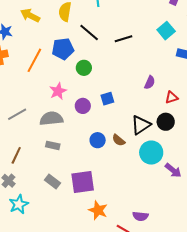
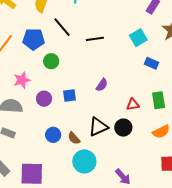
purple semicircle: (150, 82) -> (102, 85), moved
cyan circle: (151, 153) -> (84, 161), moved

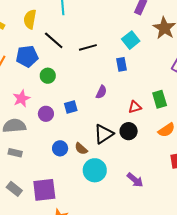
blue rectangle: (152, 63) -> (121, 64), moved, turned 64

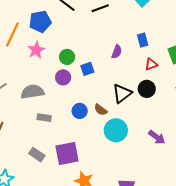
blue rectangle: (121, 64) -> (143, 40), moved
green circle: (48, 76) -> (67, 57), moved
pink star: (21, 99) -> (36, 50), moved
gray rectangle: (15, 153) -> (44, 118), moved

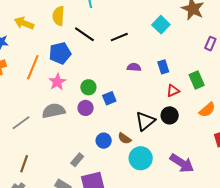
purple semicircle: (117, 52) -> (134, 67), moved, turned -104
gray semicircle: (32, 92) -> (54, 111), moved
gray rectangle: (44, 118) -> (77, 160), moved, turned -56
purple arrow: (157, 137) -> (182, 163), size x1.4

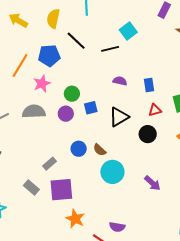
cyan square: (161, 25) -> (128, 31), moved
black triangle: (145, 121) -> (119, 117), moved
purple arrow: (182, 163) -> (152, 183), size x0.7

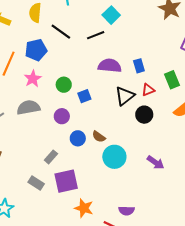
purple semicircle: (120, 81) -> (110, 66), size x1.6
purple circle: (66, 114) -> (62, 116), moved
black triangle: (119, 117) -> (125, 96), moved

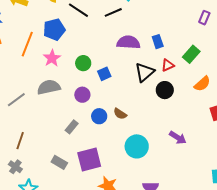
green rectangle: (172, 80) -> (191, 54), turned 66
gray rectangle: (51, 157) -> (72, 127), moved
cyan circle: (114, 157) -> (137, 146), moved

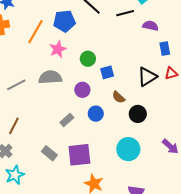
purple semicircle: (128, 42) -> (150, 26), moved, size x0.7
black circle: (165, 90) -> (138, 114), moved
brown semicircle: (120, 114) -> (119, 97), moved

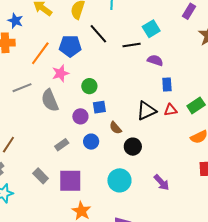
blue square: (107, 72) -> (99, 107), moved
gray semicircle: (50, 77) -> (50, 100), turned -115
gray line: (16, 85) -> (22, 88), moved

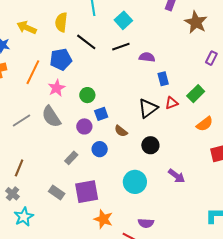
cyan square: (151, 29) -> (123, 20), moved
gray line: (22, 88) -> (21, 120), moved
black circle: (133, 147) -> (150, 145), moved

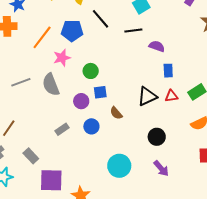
black circle: (150, 145) -> (157, 137), moved
gray rectangle: (57, 192) -> (31, 156), moved
purple square: (87, 192) -> (51, 180), moved

